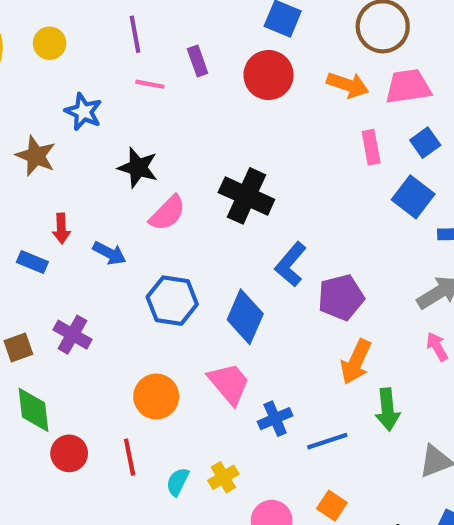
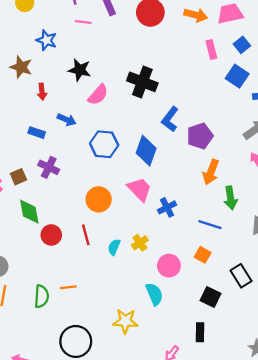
red arrow: (61, 228) -> (42, 92), moved
blue rectangle: (32, 262) -> (37, 133), moved
blue line: (327, 441) -> (210, 225), moved, turned 40

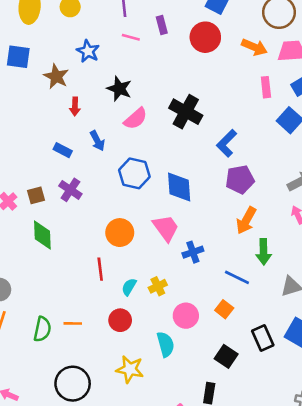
blue L-shape: (170, 119) -> (227, 143), moved
blue arrow: (67, 120) -> (97, 141), turned 30
blue diamond: (146, 151) -> (179, 187), turned -32
red circle: (51, 235) -> (120, 320), moved

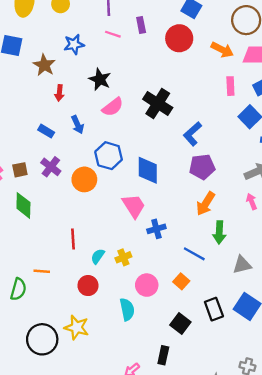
blue star: (88, 51) -> (74, 44), turned 30
orange circle: (120, 233) -> (84, 179), moved
orange line: (73, 323) -> (42, 271), moved
yellow star: (130, 369) -> (77, 327), moved

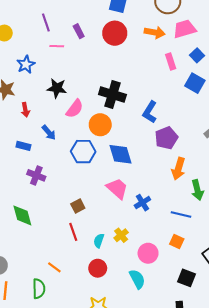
brown square: (20, 170) -> (78, 206), moved
orange circle: (84, 179) -> (100, 125), moved
orange line: (42, 271) -> (54, 267), turned 48

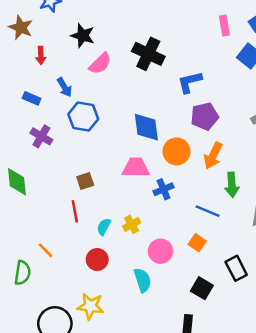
blue L-shape: (150, 112) -> (190, 82), turned 35
orange circle: (100, 125) -> (176, 151), moved
blue hexagon: (83, 152) -> (83, 117), moved
pink trapezoid: (117, 188) -> (136, 168), turned -50

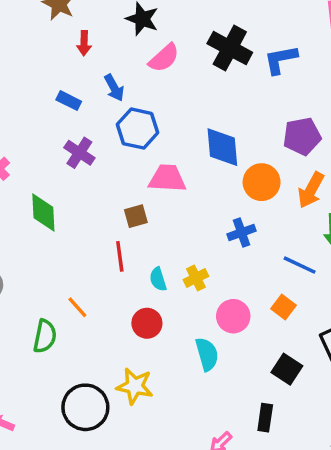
blue L-shape: (190, 82) -> (281, 60), moved
pink trapezoid: (136, 168) -> (167, 178), moved
cyan semicircle: (104, 227) -> (158, 279), turned -48

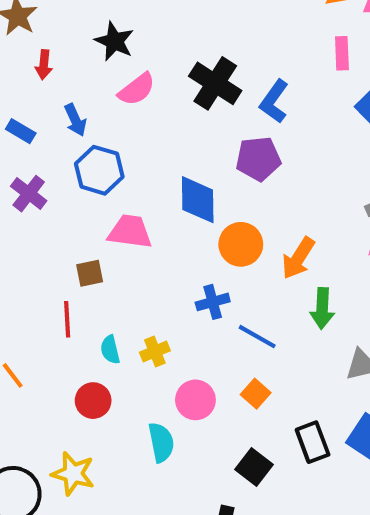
blue L-shape: (281, 60) -> (274, 101), turned -48
purple pentagon: (302, 136) -> (258, 159), moved
blue line: (300, 265) -> (257, 337), moved

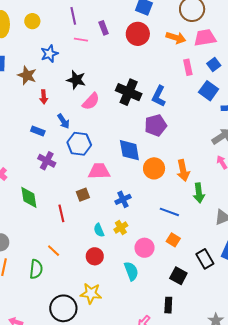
orange arrow: (298, 258) -> (183, 170), turned -35
blue cross: (213, 302) -> (123, 199), moved
red line: (67, 319) -> (61, 213), moved

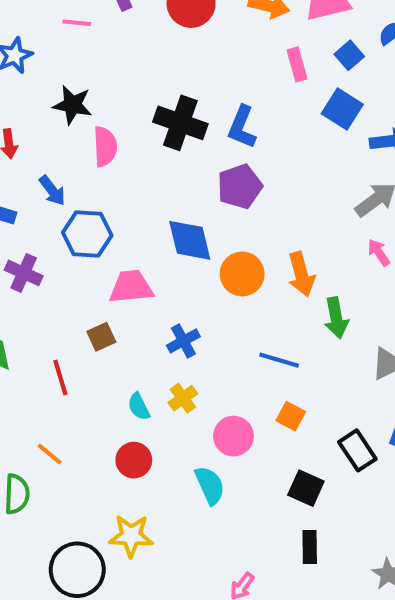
pink semicircle: (91, 101) -> (105, 147), turned -42
black rectangle: (168, 305) -> (310, 547), moved

